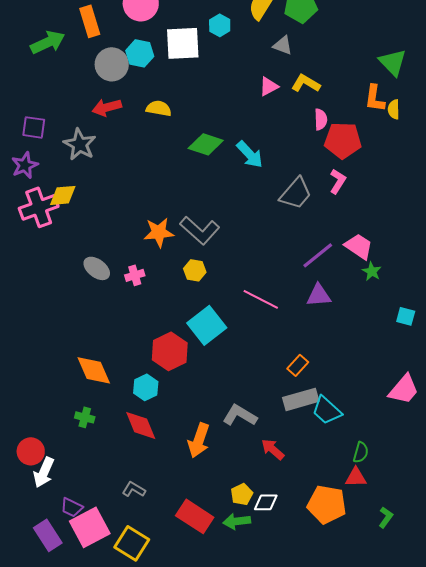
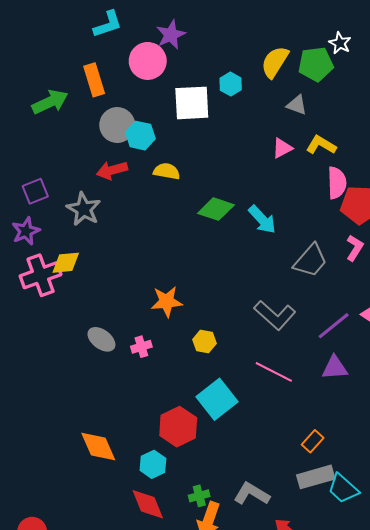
cyan hexagon: (140, 53) -> (140, 136), moved
pink semicircle: (321, 119) -> (337, 183), size x1.4
purple square: (34, 127) -> (35, 191), turned -30
gray L-shape: (200, 230) -> (275, 315), moved
green cross: (85, 417) -> (199, 496), moved, turned -30

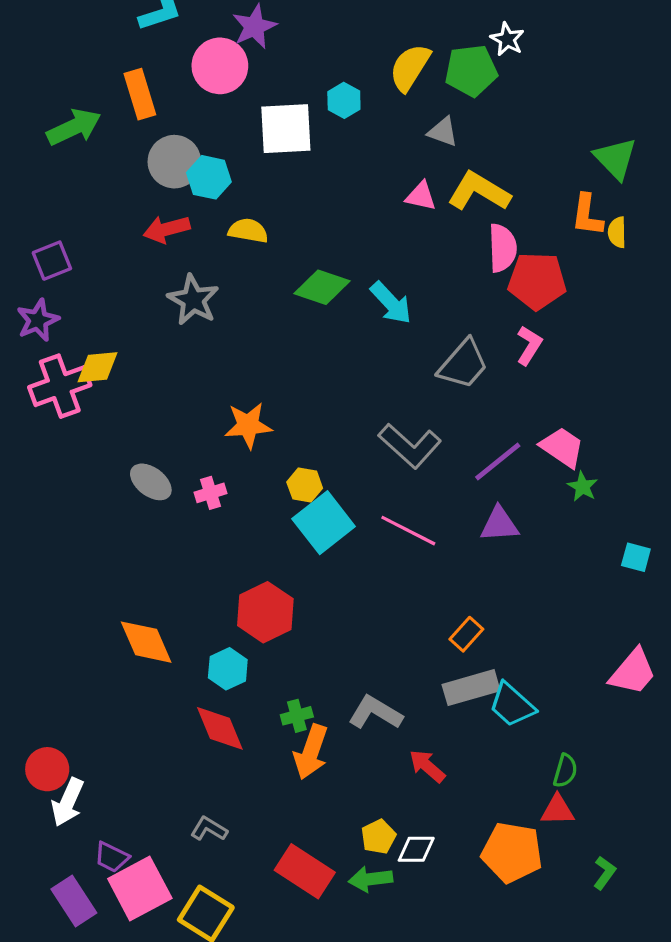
yellow L-shape: (321, 145) -> (479, 191), size x1.4
pink triangle: (282, 148) -> (421, 196), turned 40
gray star: (84, 209) -> (193, 300), moved
cyan square: (217, 399) -> (324, 523), moved

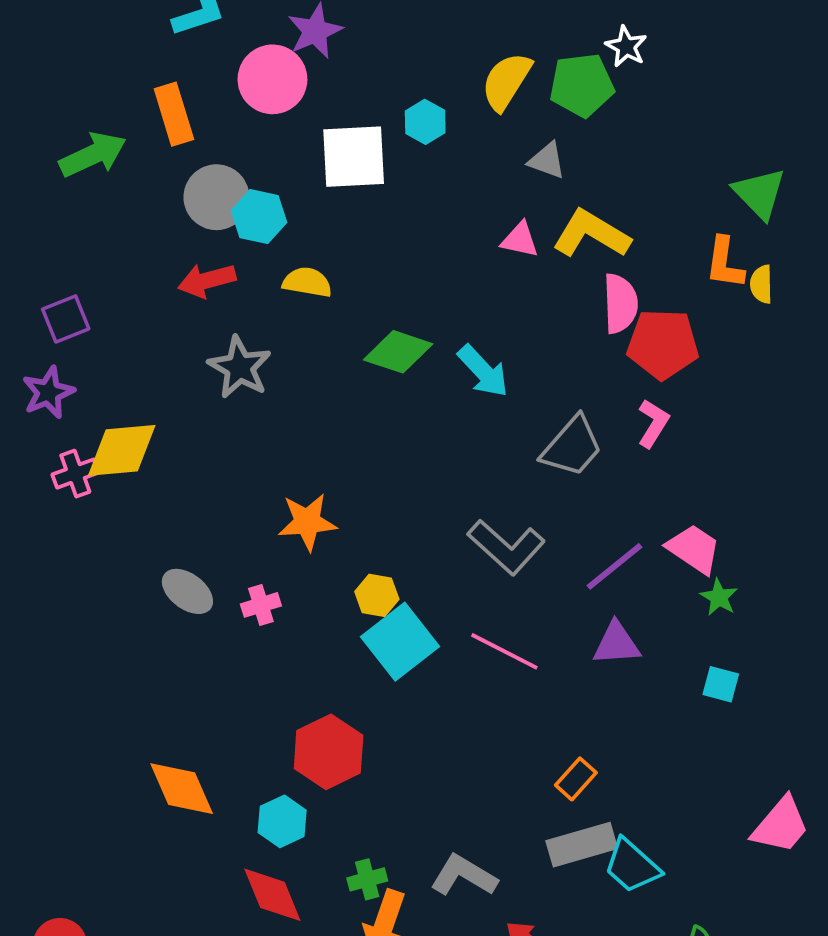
yellow diamond: (97, 367) -> (122, 450), size x1.4
pink cross: (60, 386) -> (75, 474), size x0.6
cyan square: (636, 557) -> (721, 684), moved

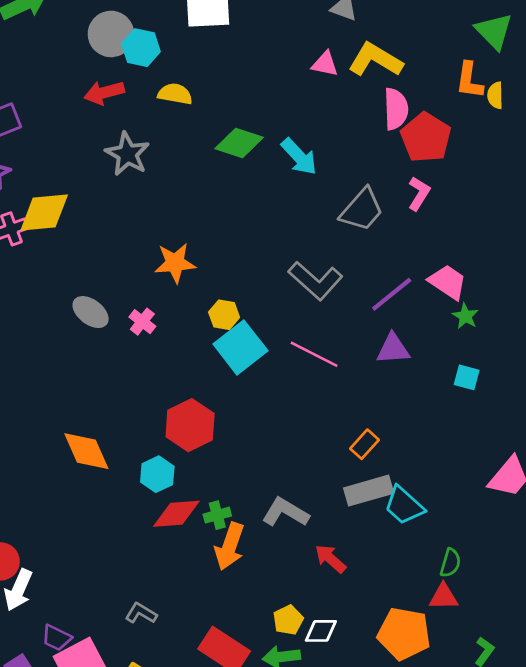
red pentagon: (663, 344) -> (426, 138), turned 30
pink cross: (261, 605) -> (142, 322), turned -35
red diamond: (272, 895) -> (176, 514), moved, turned -72

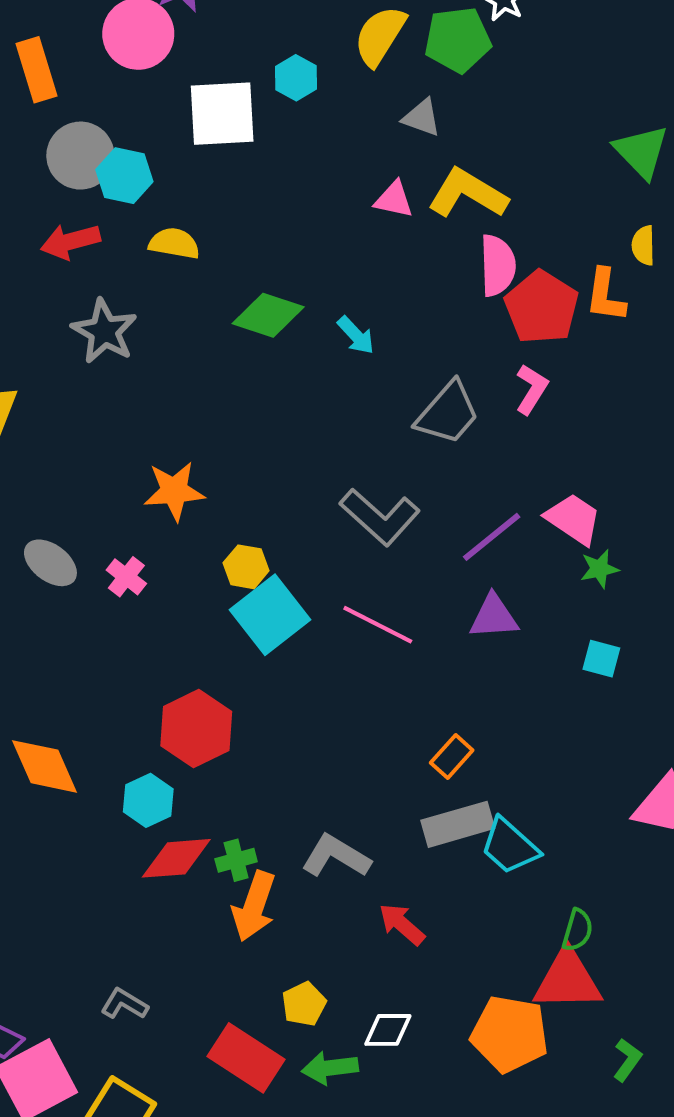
orange L-shape: (469, 80) -> (605, 295), moved
cyan arrow: (299, 157) -> (356, 335), size x0.7
green star: (465, 316) -> (599, 569), turned 30
red triangle: (444, 597) -> (567, 980), size x1.6
yellow pentagon: (288, 620) -> (304, 1004), moved

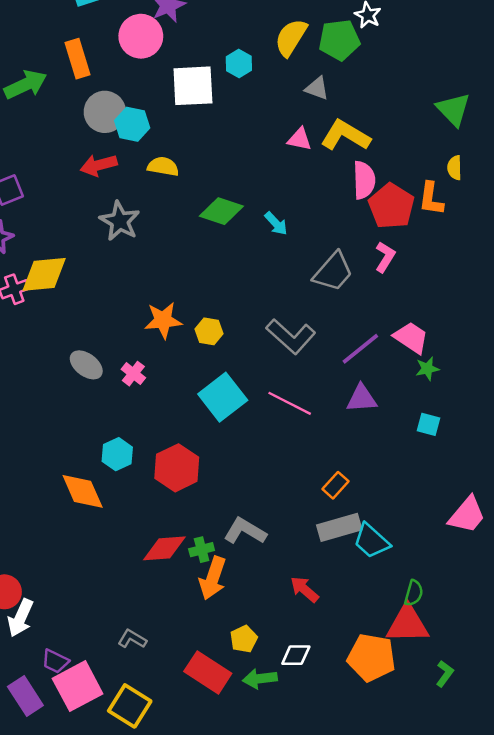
yellow hexagon: (246, 567) -> (209, 331), moved
cyan hexagon: (148, 800) -> (117, 454), moved
gray L-shape: (336, 856) -> (245, 531), moved

